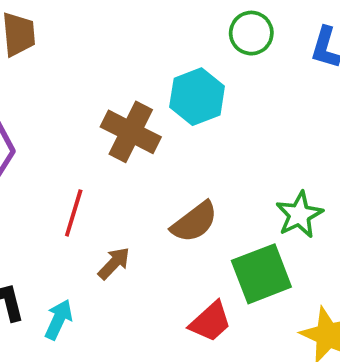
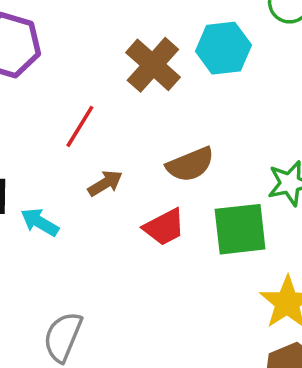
cyan arrow: (59, 320) -> (40, 222), turned -99
red trapezoid: (210, 322) -> (164, 227), moved

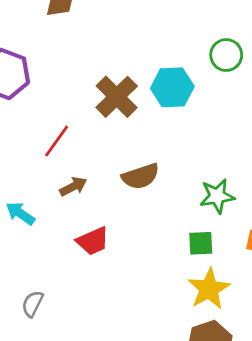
red trapezoid: (164, 227) -> (93, 241), moved
green square: (240, 229) -> (201, 243), moved, size x0.6
gray semicircle: (63, 337) -> (32, 304), size x0.7

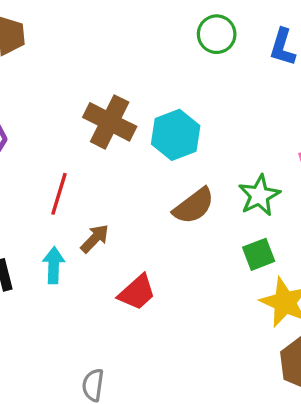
cyan hexagon: (172, 87) -> (176, 135), moved
brown semicircle: (141, 176) -> (194, 206), moved
cyan arrow: (20, 213) -> (54, 265), moved, turned 76

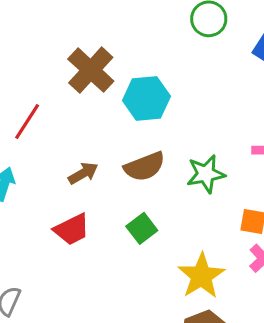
brown arrow: (95, 239) -> (83, 173), moved
green square: (259, 254) -> (142, 228), moved, turned -32

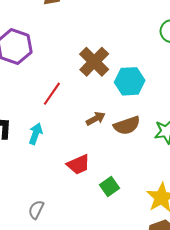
brown arrow: (83, 173) -> (96, 119), moved
green square: (142, 228) -> (109, 186), moved

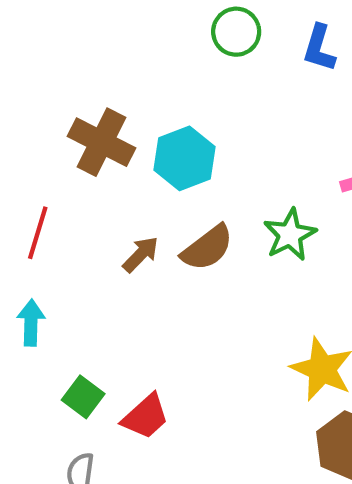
red trapezoid: (78, 165) -> (145, 417), moved
green square: (109, 186) -> (83, 397), moved

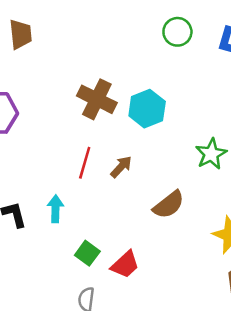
red line: (38, 233) -> (85, 163), moved
brown semicircle: (207, 248) -> (169, 205), moved

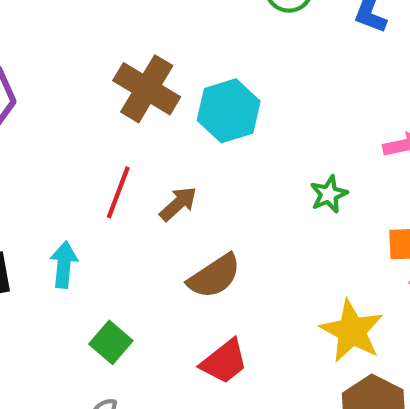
green star: (211, 154) -> (329, 194), size x0.7
brown semicircle: (169, 205) -> (214, 276), moved
red trapezoid: (125, 265) -> (224, 362), moved

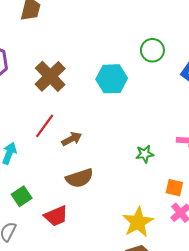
brown cross: (147, 89) -> (50, 76), moved
cyan hexagon: (229, 111) -> (112, 79), moved
red trapezoid: (224, 362) -> (56, 216), moved

